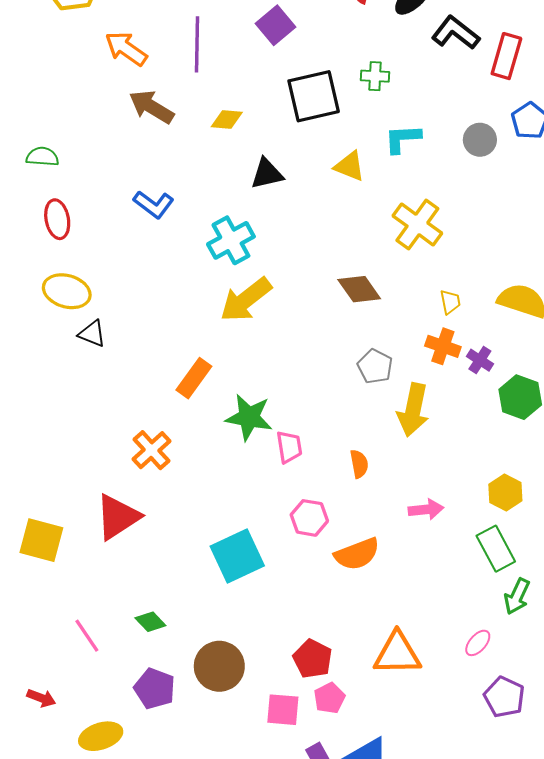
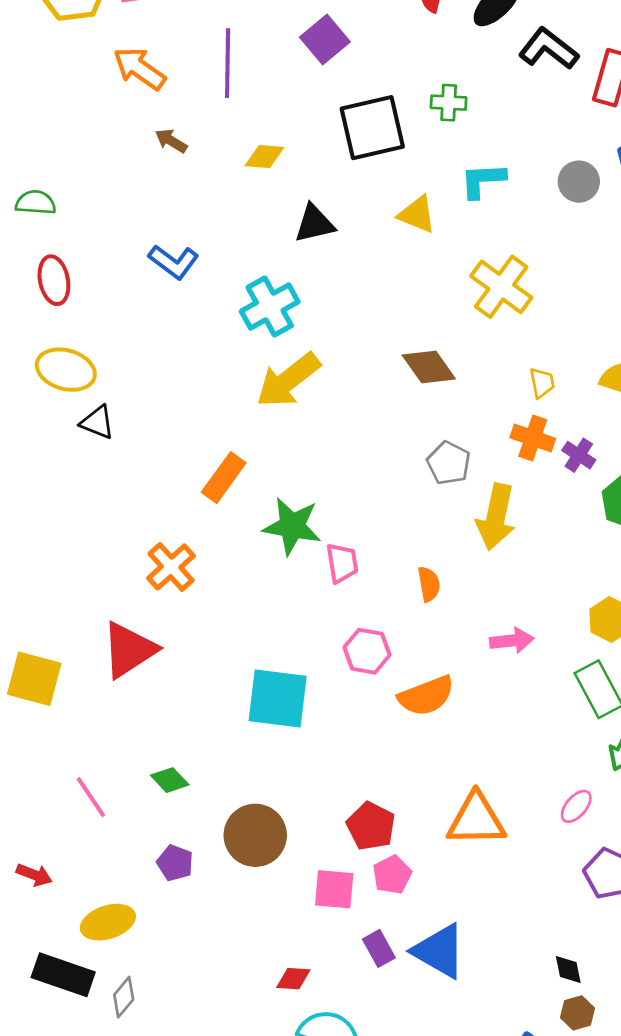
brown arrow: (151, 107) -> (171, 141), size x0.6
cyan square: (237, 556) -> (278, 698), turned 32
purple pentagon: (155, 688) -> (175, 863), size x0.7

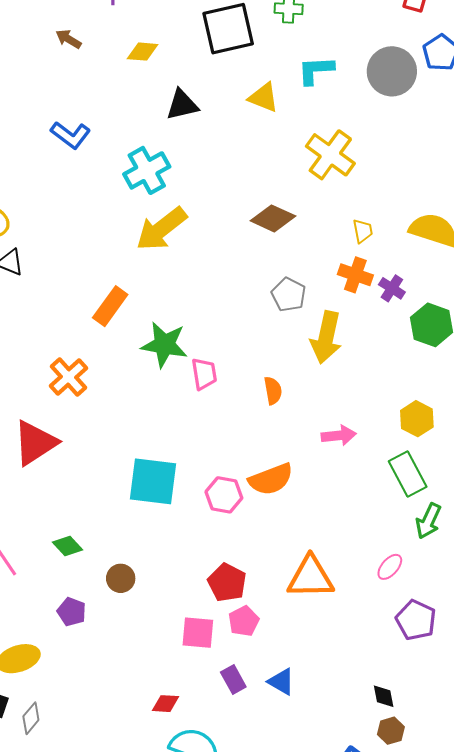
gray circle: (579, 182) -> (392, 71), size x1.5
brown diamond: (429, 367) -> (273, 218), turned -30
pink hexagon: (367, 651) -> (224, 495), moved
brown circle: (255, 835) -> (121, 578), moved, size x0.6
blue triangle: (439, 951) -> (281, 682), size x0.6

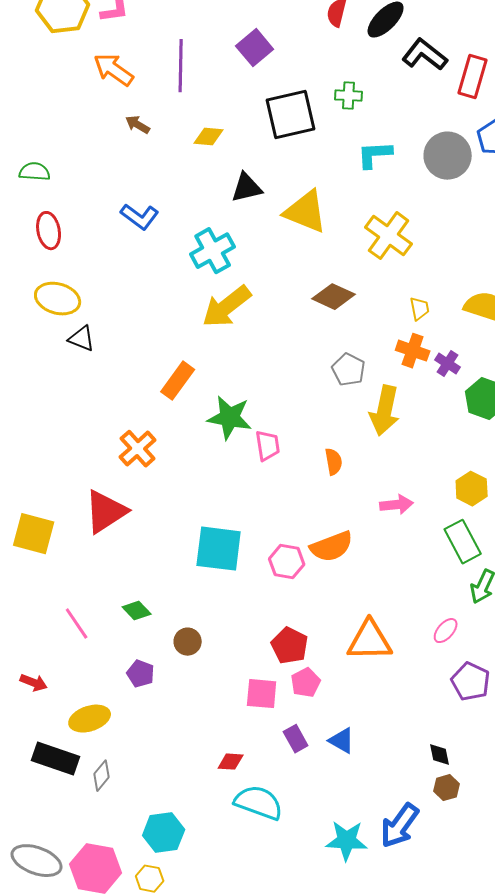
yellow triangle: (264, 97) -> (306, 212), moved, size x1.5

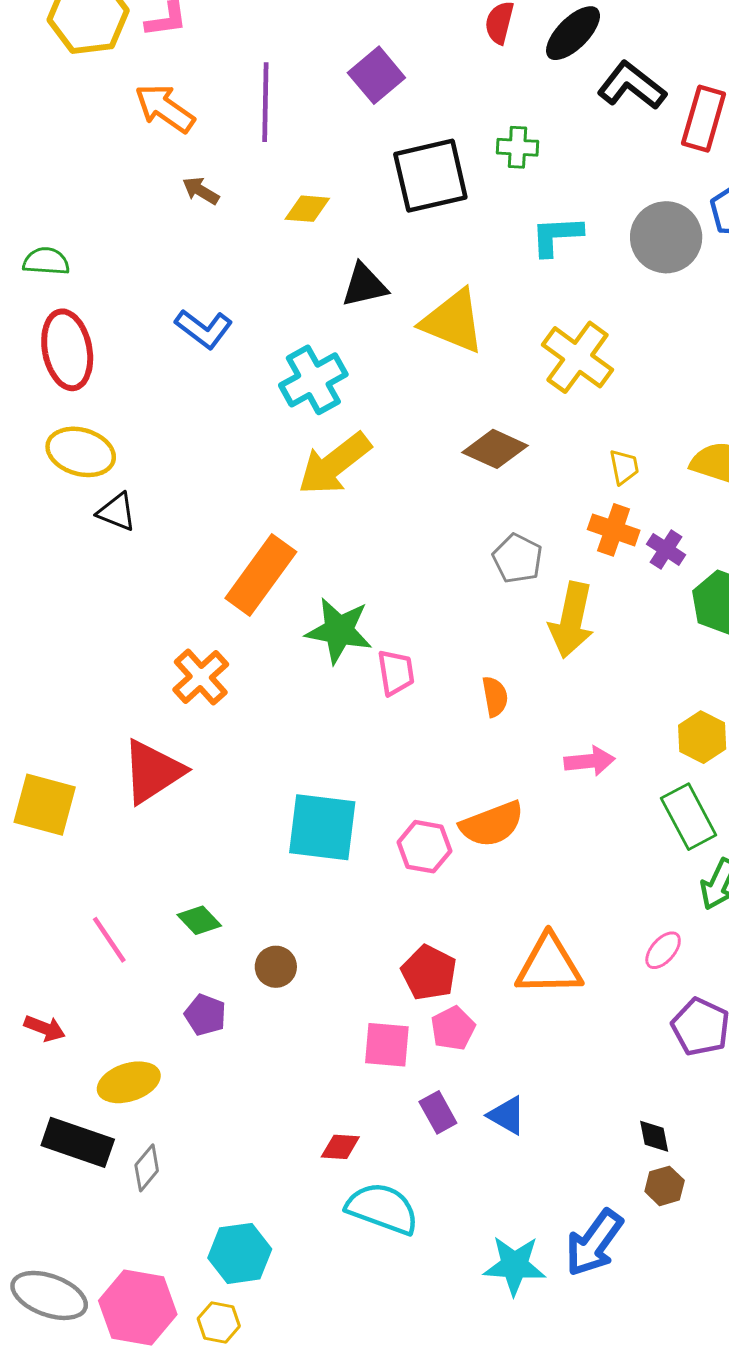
red ellipse: (49, 231) -> (67, 350), size x1.4
orange rectangle: (178, 381) -> (261, 575), size x1.4

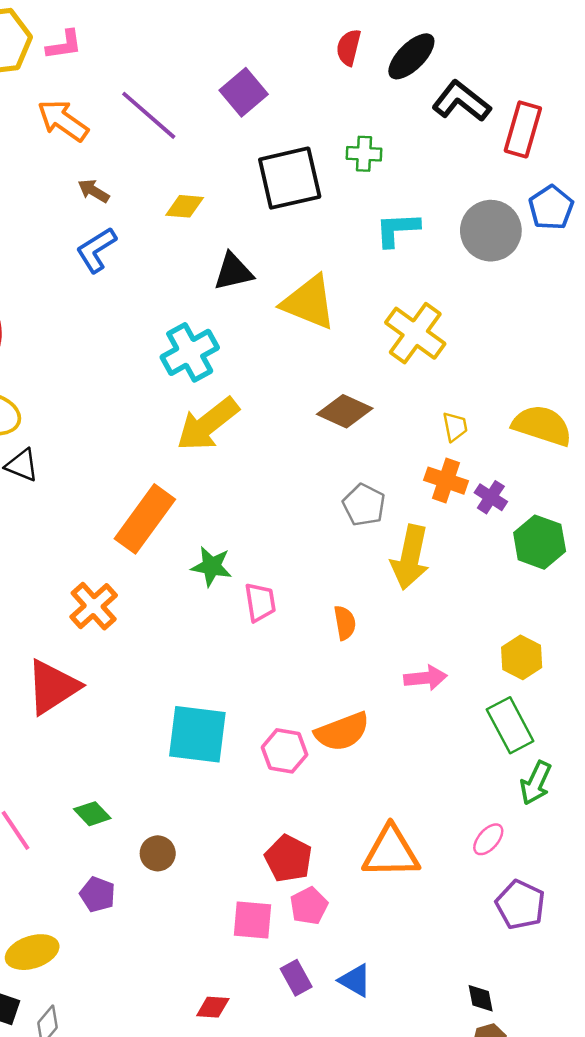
purple line: (265, 102) -> (149, 115), turned -50
blue L-shape: (204, 329) -> (96, 250), moved, turned 111
green star: (339, 631) -> (212, 566), size x0.7

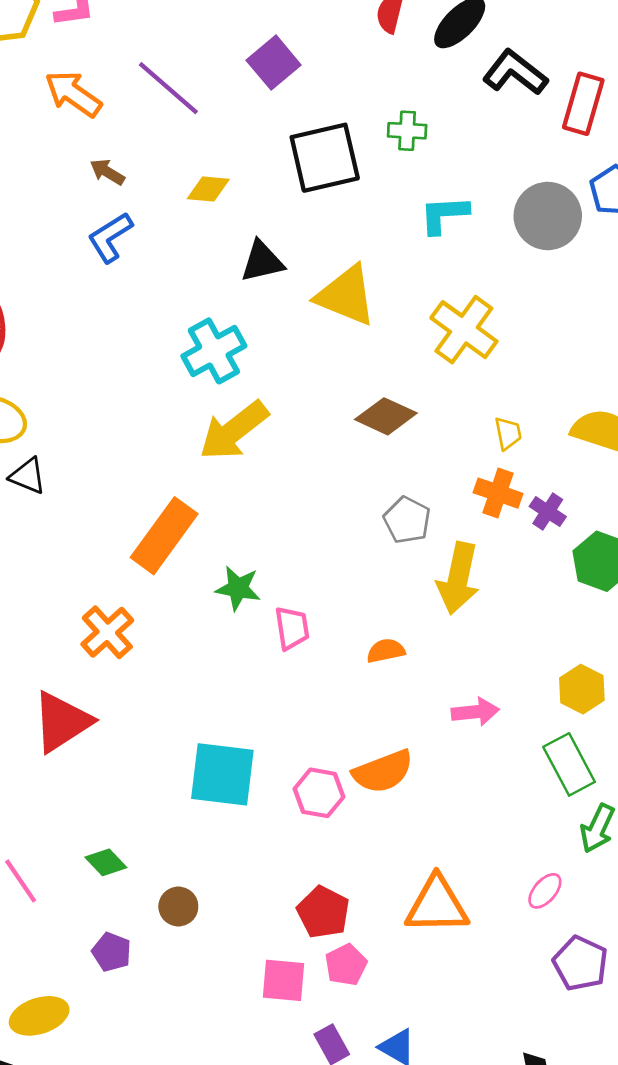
orange semicircle: (345, 623) -> (386, 651), turned -92

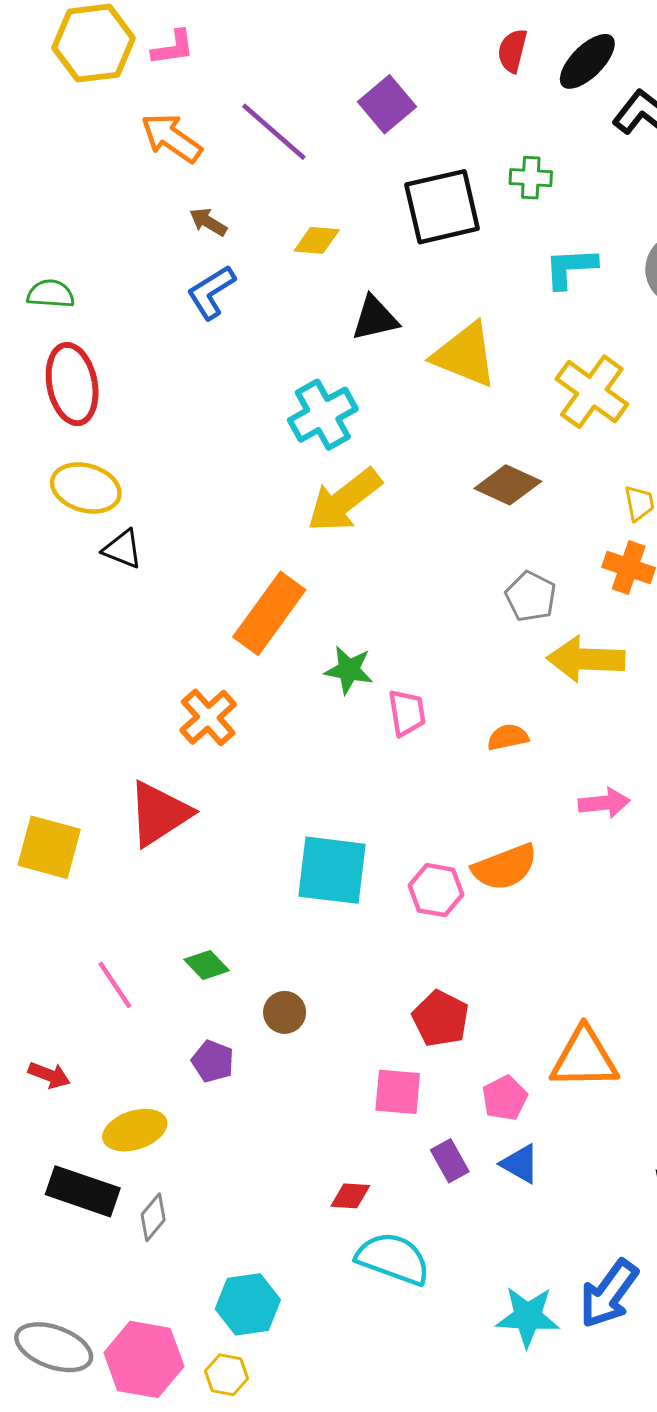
yellow arrow: (458, 578) -> (586, 659), turned 80
orange triangle: (437, 905) -> (584, 1058), moved
pink pentagon: (346, 965) -> (505, 1098), moved

